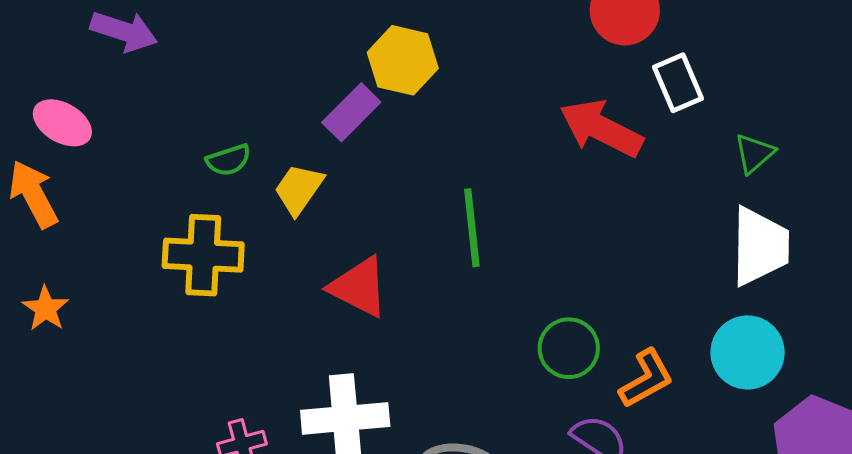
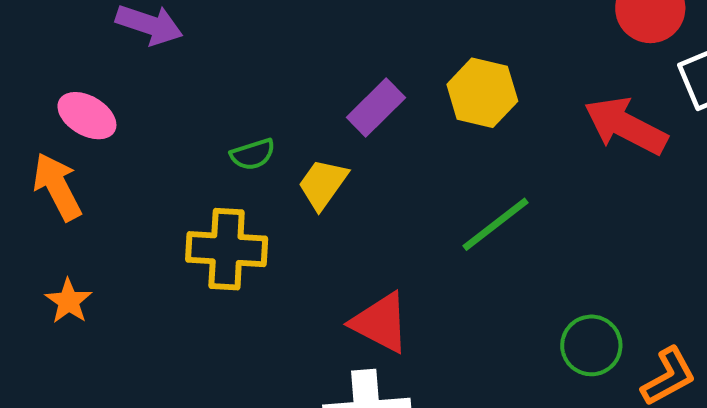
yellow hexagon: (403, 60) -> (482, 93), moved
green line: (472, 228) -> (496, 224), turned 58
red triangle: (359, 287) -> (381, 323), moved

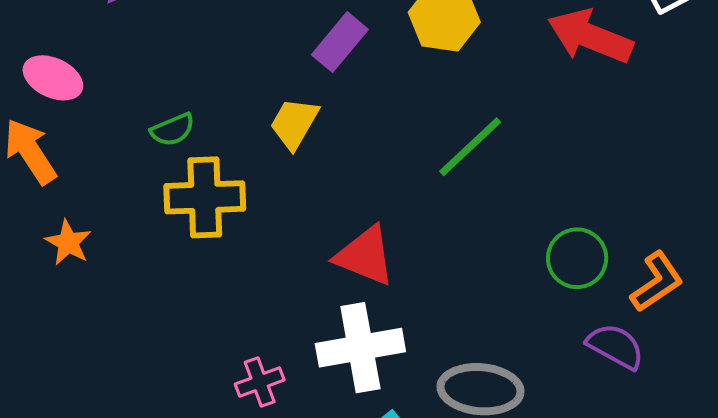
green semicircle: (253, 154) -> (173, 130), moved
orange star: (69, 301) -> (68, 243), moved

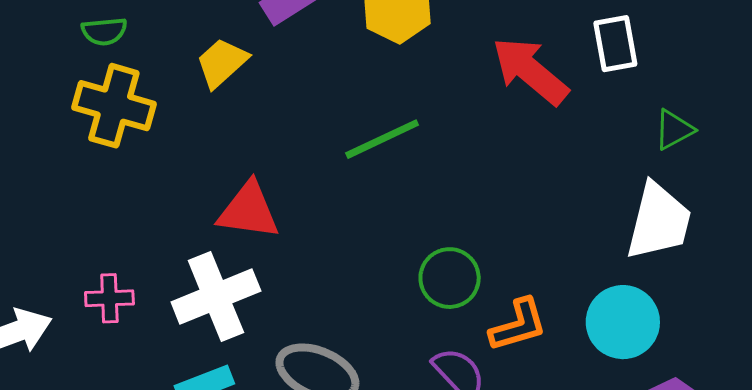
red triangle: (365, 256) -> (249, 210), turned -32
white cross: (360, 348) -> (216, 297), turned -30

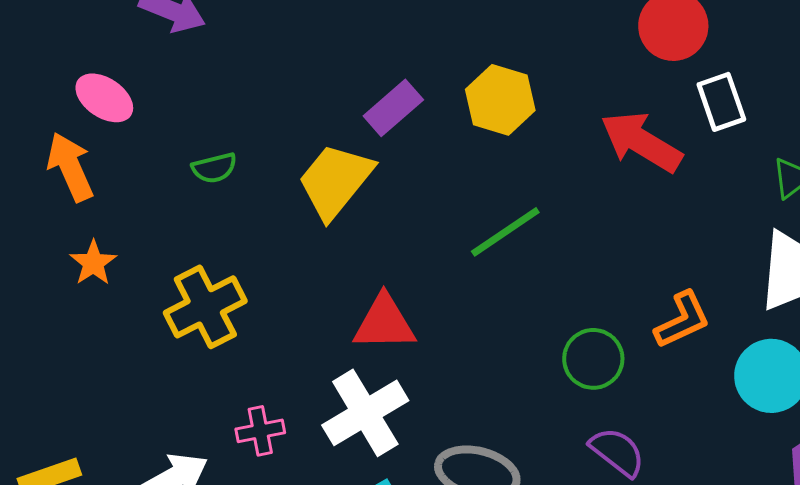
yellow trapezoid: (222, 63) -> (335, 181), size x1.5
yellow cross: (114, 106) -> (205, 307), moved, turned -34
orange L-shape: (518, 325) -> (682, 320), moved

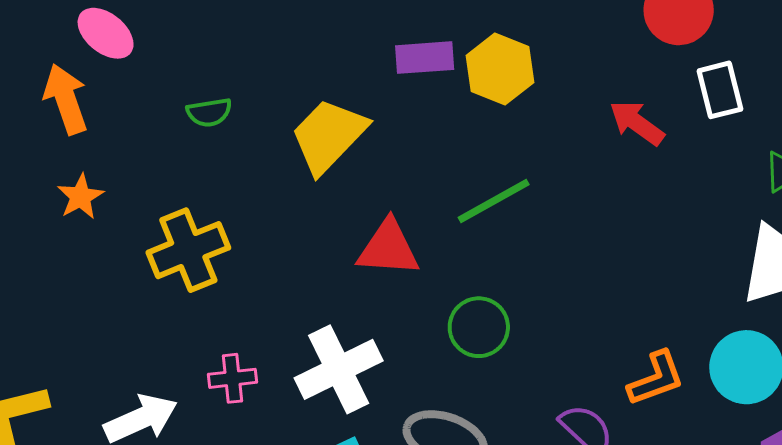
purple rectangle: (393, 108) -> (425, 58), moved, turned 32
red arrow: (641, 142) -> (637, 123), size x0.7
orange L-shape: (682, 320) -> (656, 379), moved
red triangle: (384, 323) -> (388, 248), moved
green circle: (593, 359) -> (479, 327), moved

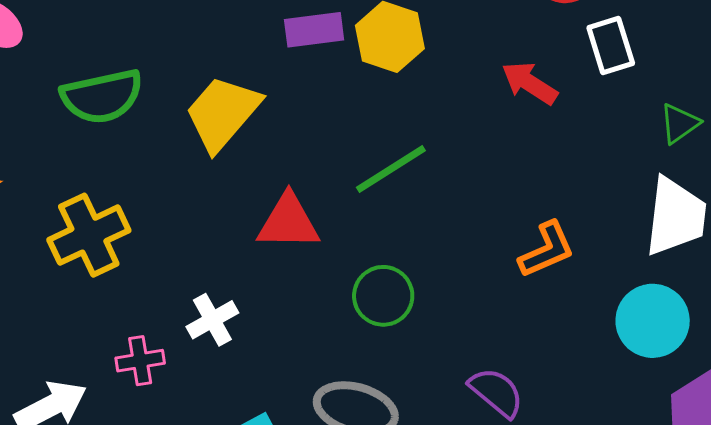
green semicircle: (209, 112) -> (102, 96), size x1.8
white cross: (339, 369) -> (212, 320), moved, size x0.6
orange L-shape: (656, 379) -> (547, 250), moved

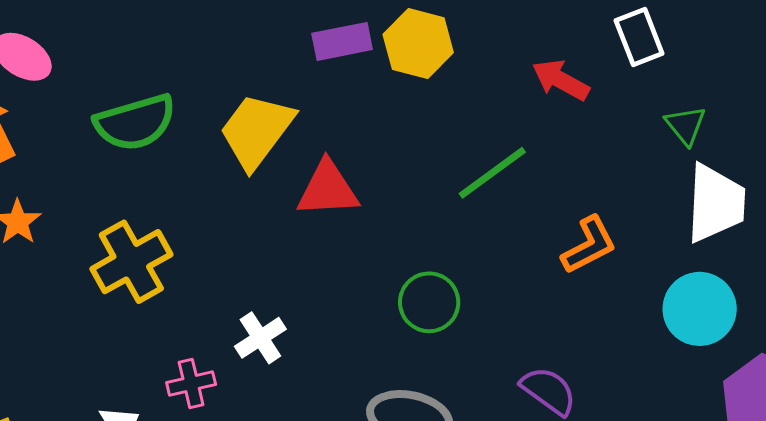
green triangle: (679, 124) -> (686, 125), moved, turned -30
green line: (391, 169) -> (492, 173), moved
red triangle: (288, 222) -> (328, 189), moved

